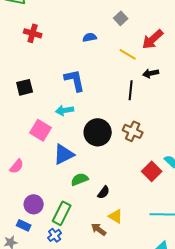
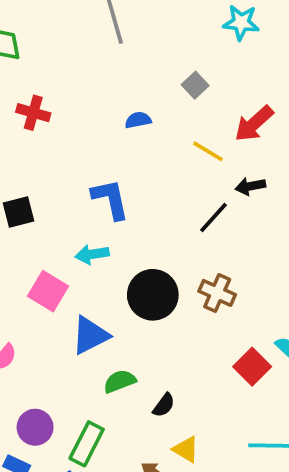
black line: (131, 90) -> (213, 218), turned 36

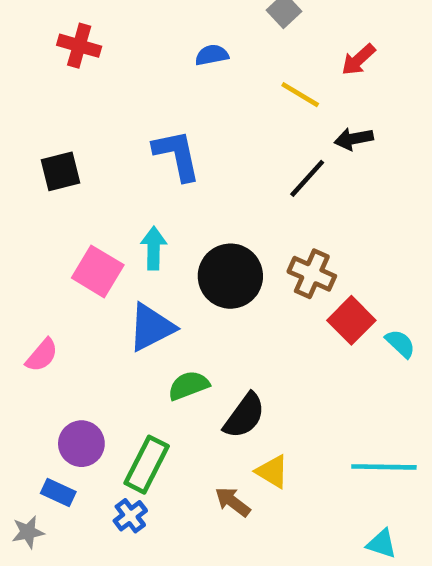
red arrow: (254, 124) -> (358, 60), size x0.7
cyan arrow: (92, 254) -> (154, 248), moved, turned 100
red square: (252, 367) -> (351, 320), moved
black semicircle: (164, 405) -> (244, 416), size x1.5

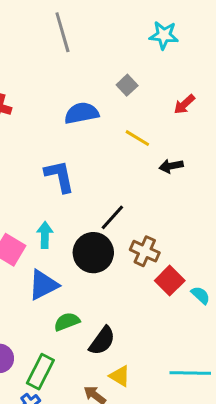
blue semicircle: (212, 55) -> (82, 113), size x1.6
red arrow: (358, 60) -> (184, 104), moved
black line: (307, 178) -> (112, 217), moved

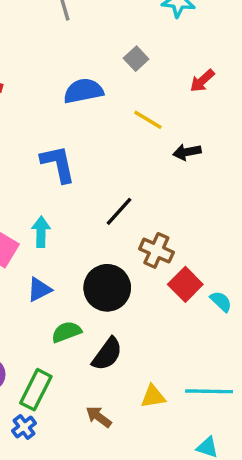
black circle: (93, 253) -> (107, 288), moved
blue triangle: (43, 285) -> (39, 290), size x0.7
yellow triangle: (120, 376) -> (153, 396), moved, turned -40

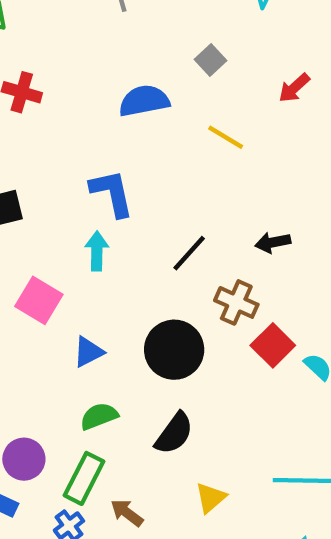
black arrow: (187, 152) -> (273, 242), moved
cyan arrow: (41, 232) -> (97, 251), moved
green semicircle: (66, 332) -> (99, 416), moved
yellow triangle: (153, 396) -> (211, 498), moved, turned -32
brown arrow: (99, 417) -> (127, 513), moved

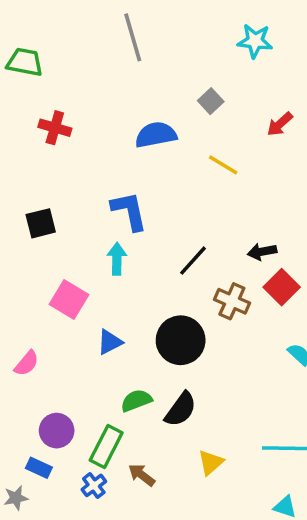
red square: (273, 345) -> (282, 287), moved
green semicircle: (99, 416) -> (136, 400), moved

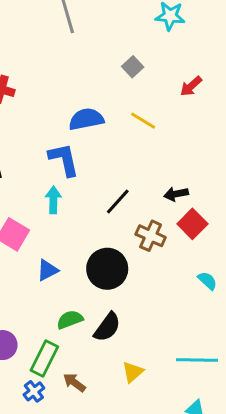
blue semicircle: (156, 135) -> (86, 119), moved

